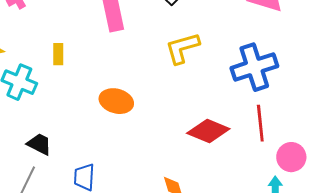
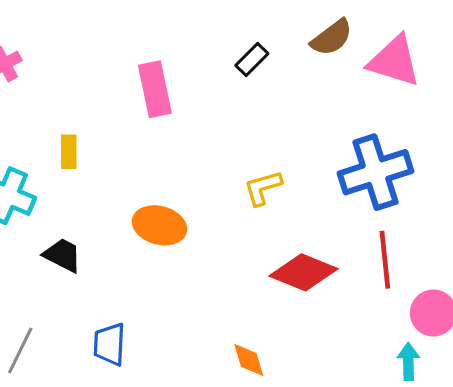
yellow L-shape: (182, 48) -> (263, 188), moved, size x0.7
black trapezoid: (39, 144) -> (63, 255), moved

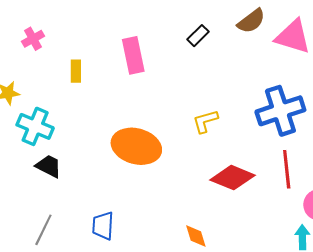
yellow rectangle: (69, 152) -> (76, 71), moved
orange ellipse: (160, 225) -> (136, 146), size x1.4
black trapezoid: (63, 255) -> (49, 166), moved

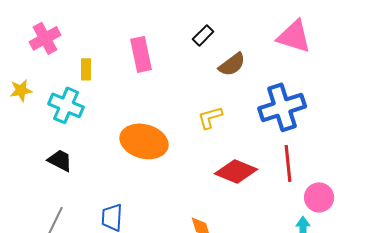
brown semicircle: (251, 21) -> (232, 64), moved
pink cross: (33, 39) -> (45, 38), size x1.4
cyan cross: (35, 126) -> (66, 105), moved

